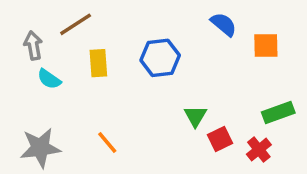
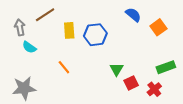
orange square: (266, 46) -> (158, 27), turned -35
yellow rectangle: (98, 63) -> (69, 30), moved
orange line: (107, 142) -> (64, 67), moved

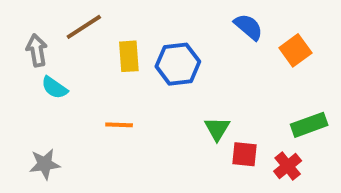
orange line: (64, 67) -> (119, 125), turned -48
red square: (131, 83) -> (244, 154), turned 32
gray star: (24, 88) -> (45, 164), size x0.7

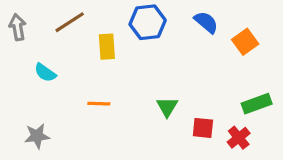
gray arrow: (37, 50) -> (18, 27), moved
blue hexagon: (178, 64) -> (148, 22), moved
green triangle: (217, 129) -> (167, 107), moved

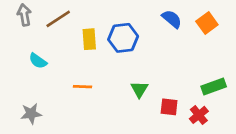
blue hexagon: (148, 22) -> (123, 38), moved
gray arrow: (18, 27) -> (24, 15), moved
orange square: (245, 42) -> (207, 23), moved

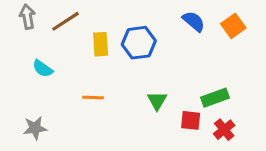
green rectangle: (214, 87) -> (215, 98), moved

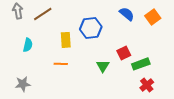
yellow rectangle: (101, 44) -> (66, 40), moved
cyan semicircle: (43, 69) -> (28, 45), turned -112
red square: (191, 120) -> (124, 53), moved, turned -32

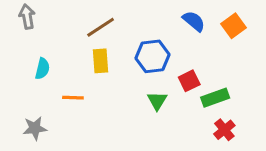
brown line: (43, 14) -> (101, 27), moved
blue hexagon: (91, 28) -> (153, 56), moved
orange line: (61, 64) -> (73, 98), moved

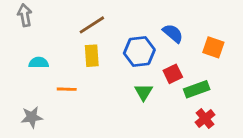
blue semicircle: (194, 21) -> (173, 33), moved
orange square: (234, 26) -> (213, 47), moved, turned -35
cyan semicircle: (42, 69) -> (39, 63), turned -102

